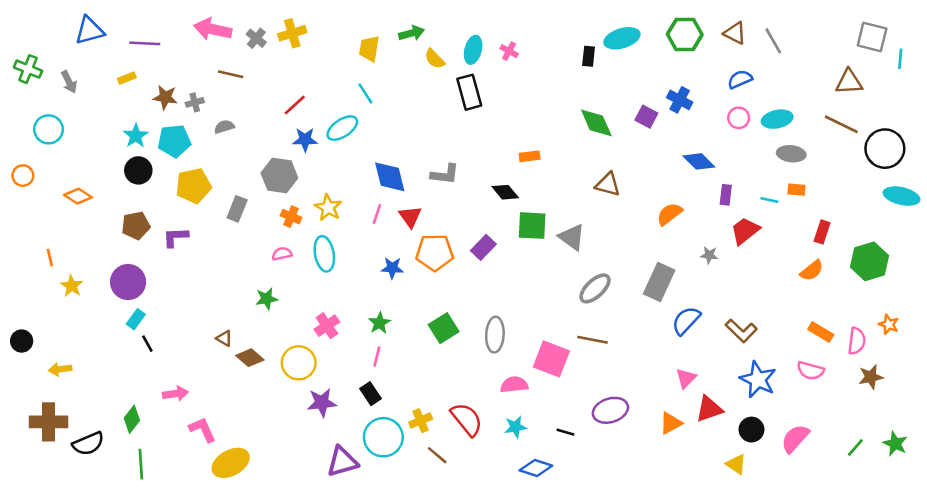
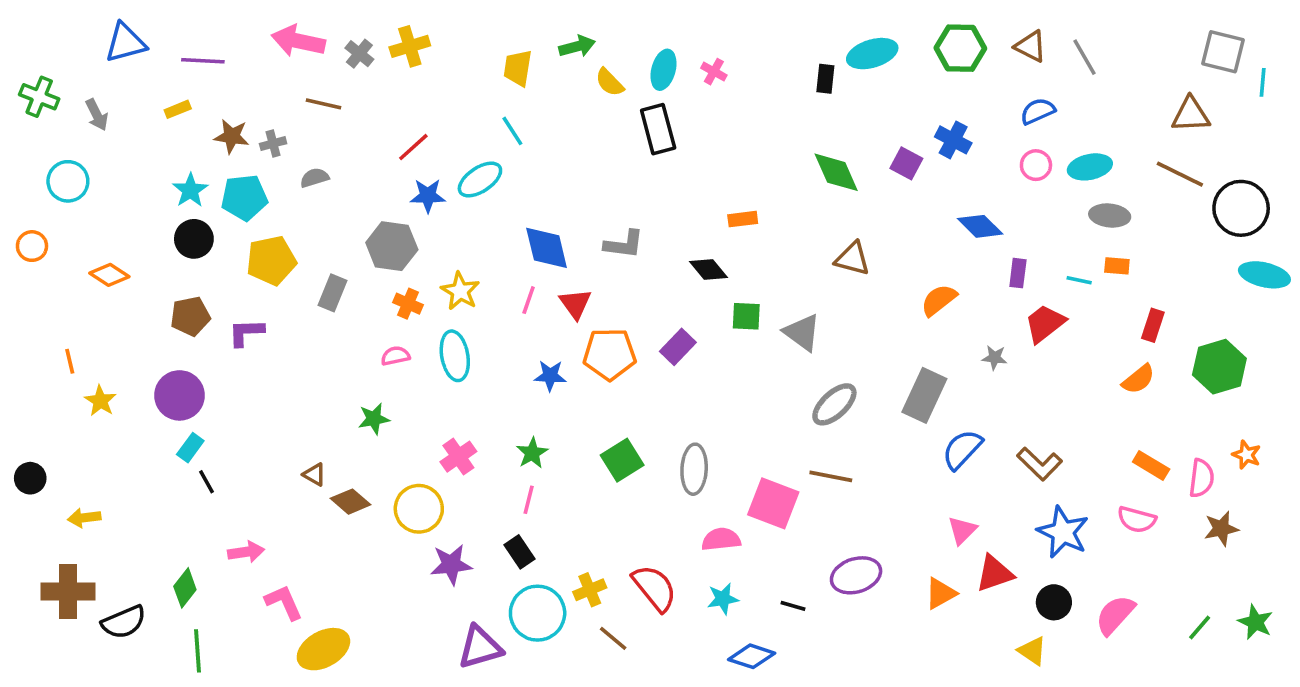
green square: (532, 226) -> (746, 316), size x0.7

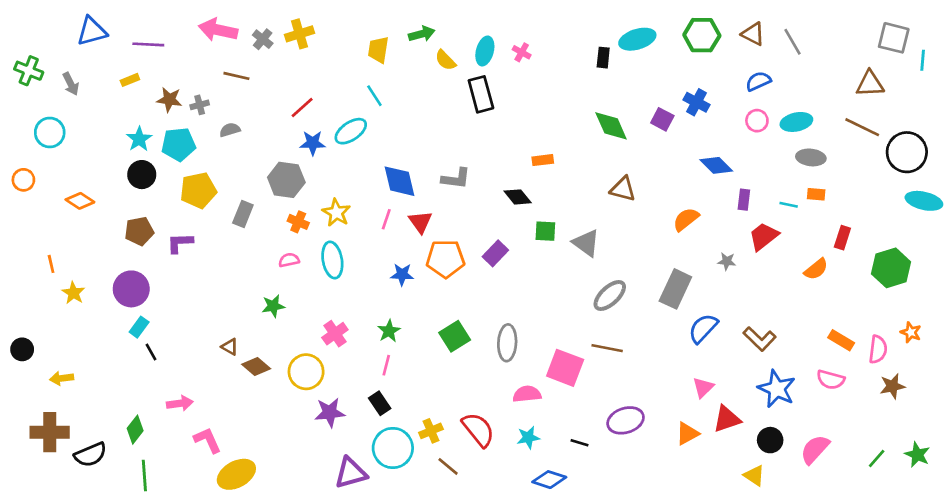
orange semicircle: (1138, 379) -> (816, 269), moved

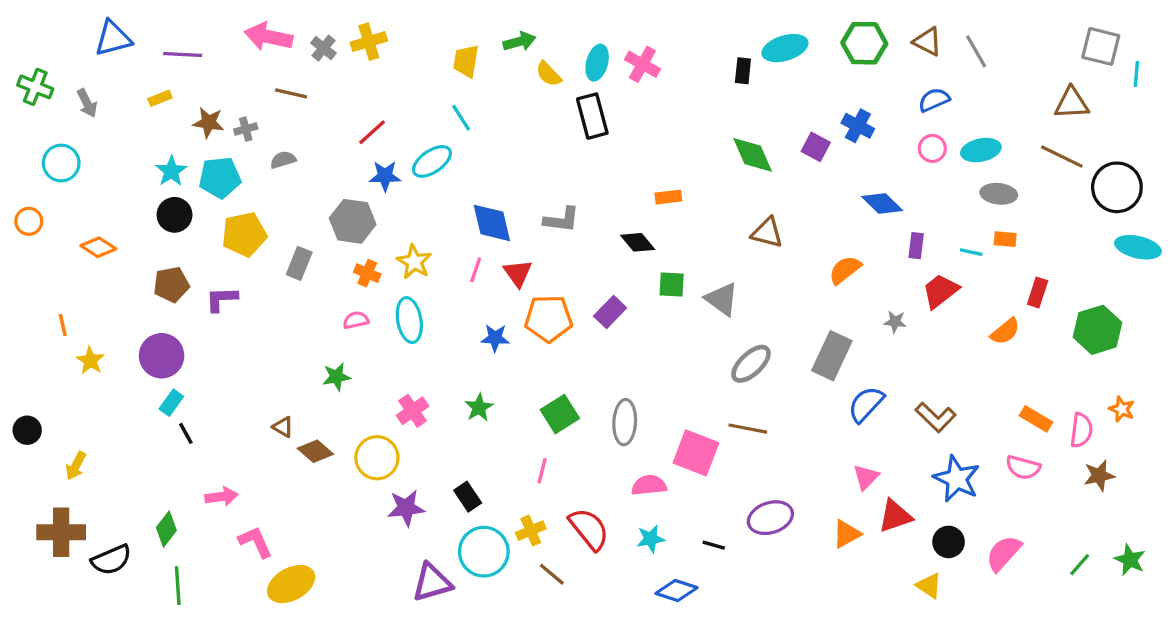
pink cross: (522, 52) -> (642, 64), size x1.5
pink line: (386, 365) -> (542, 471), moved
yellow arrow: (62, 378) -> (76, 466), turned -55

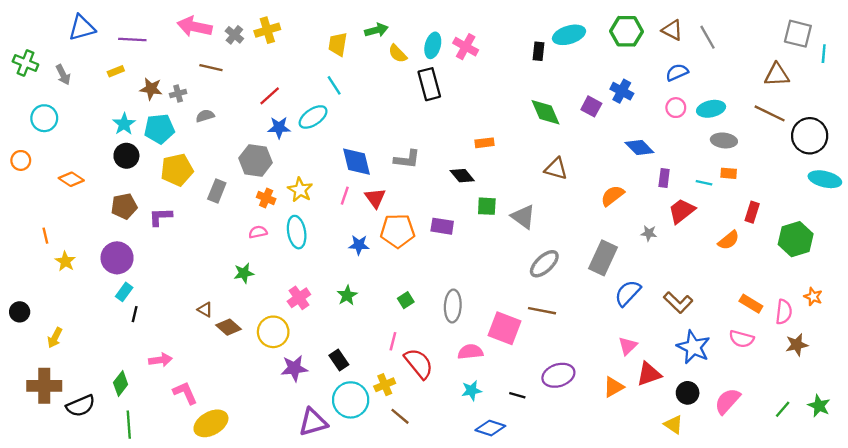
purple rectangle: (610, 312) -> (442, 226), turned 55
green square: (560, 414) -> (406, 300), size x0.6
black line: (186, 433) -> (135, 314), turned 42
red semicircle: (589, 529) -> (419, 364), moved

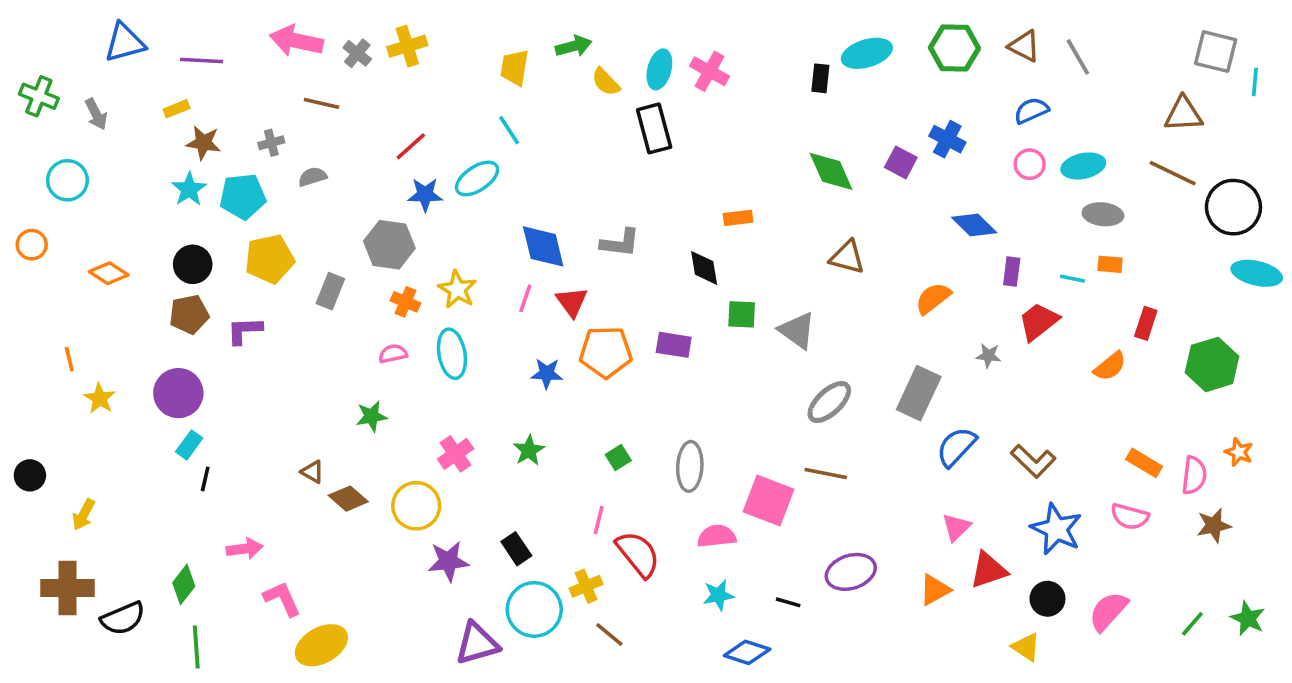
brown star: (151, 89) -> (203, 143), moved
black circle: (126, 156) -> (193, 264), moved
black diamond: (462, 176) -> (704, 268), turned 30

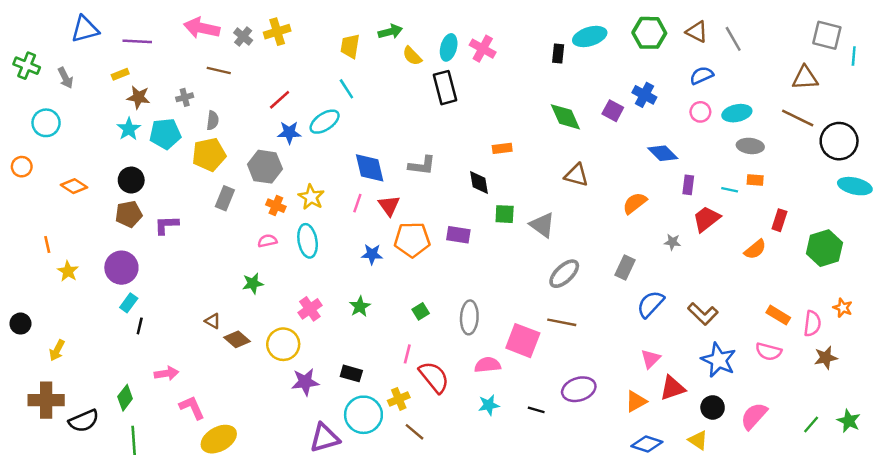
gray semicircle: (312, 177) -> (213, 120), turned 114
yellow pentagon: (270, 259) -> (209, 154), moved
gray rectangle: (919, 393) -> (625, 268), size x0.7
black rectangle: (516, 549) -> (351, 373), turned -40
blue diamond: (747, 652) -> (647, 444), moved

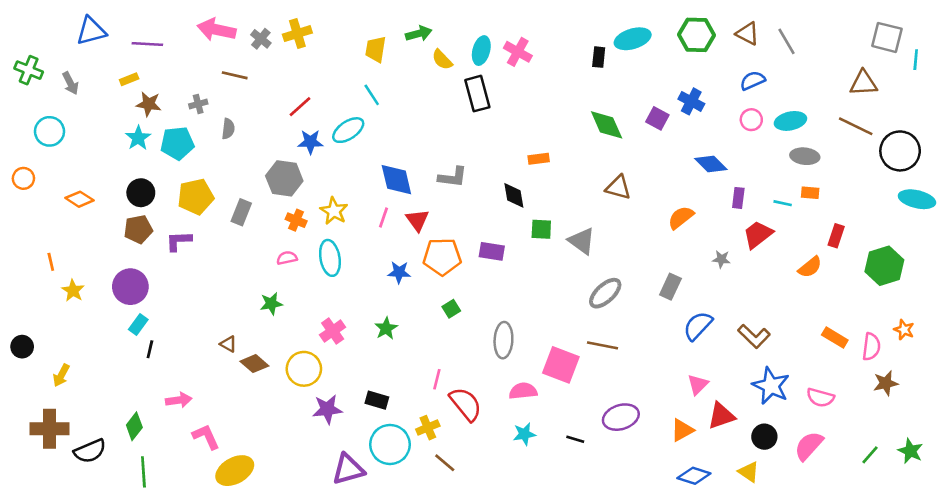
yellow pentagon: (209, 154) -> (196, 197), moved
green square: (421, 311) -> (451, 309), moved
pink semicircle: (769, 352) -> (820, 398), moved

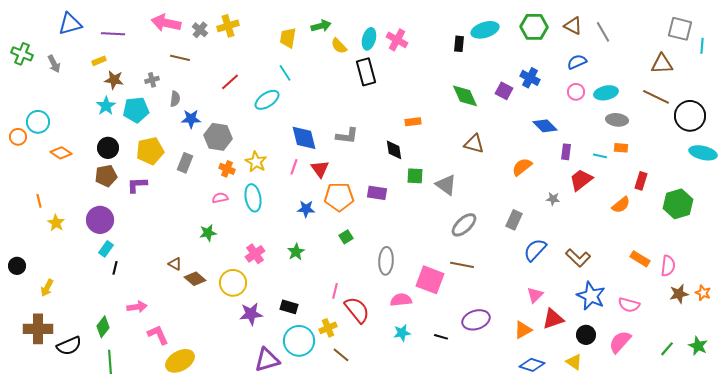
cyan circle: (49, 131) -> (38, 122), moved
blue star: (310, 142) -> (191, 119), moved
orange star: (904, 330) -> (703, 293), moved

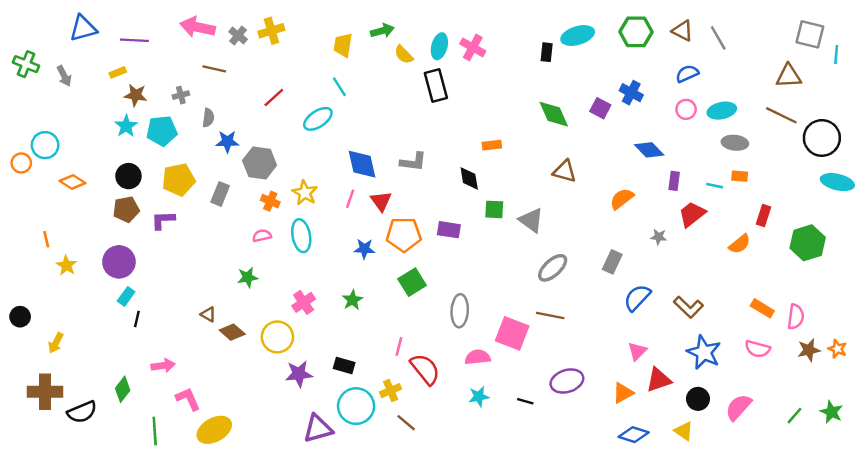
green square: (346, 237) -> (412, 282), size x1.6
pink semicircle: (629, 305) -> (758, 349), moved
green line: (110, 362) -> (155, 431), moved

